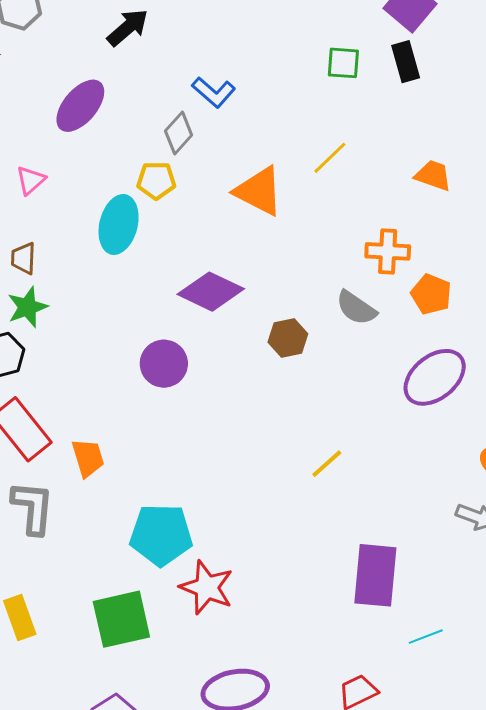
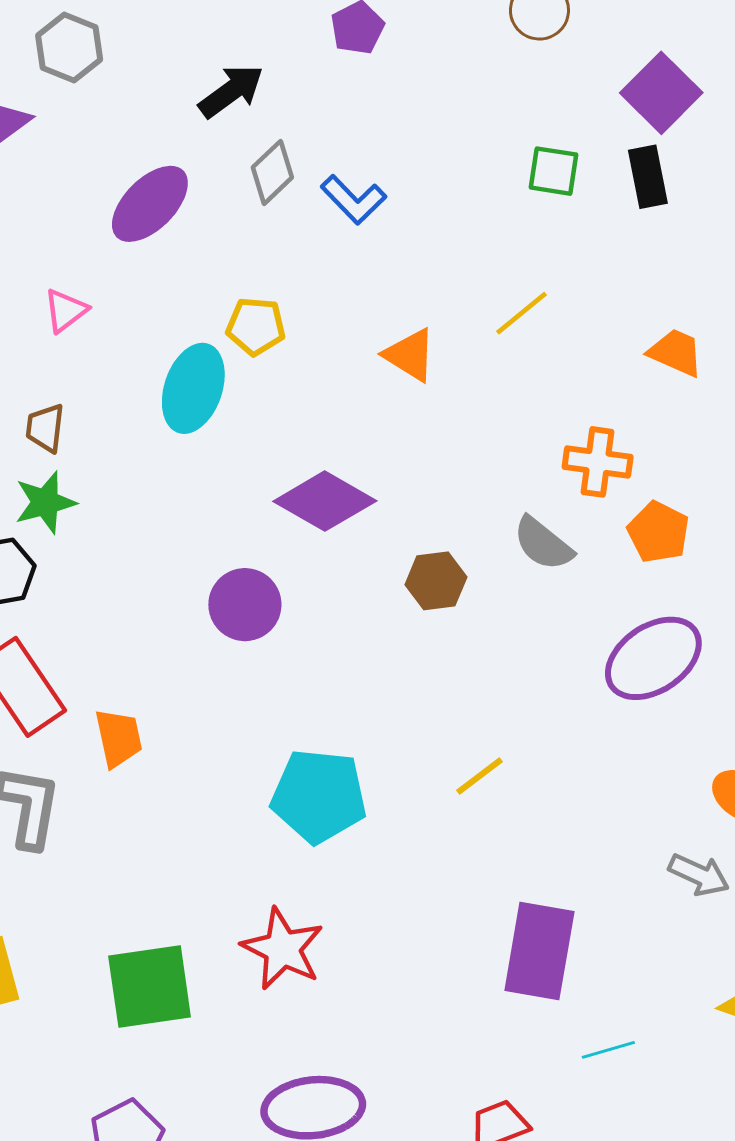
gray diamond: (179, 133) -> (272, 172), moved
orange triangle: (259, 191) -> (410, 355), size x0.7
cyan pentagon: (161, 535) -> (319, 796), moved

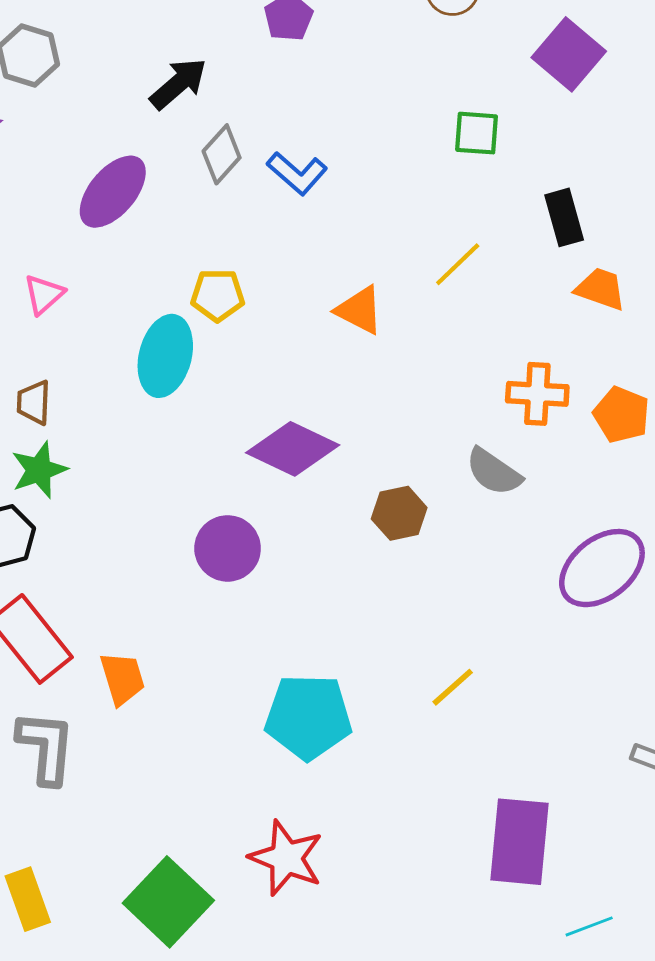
black rectangle: (648, 177) -> (564, 217), moved
orange pentagon: (658, 532) -> (621, 415), moved
green square: (150, 987) -> (168, 902), turned -34

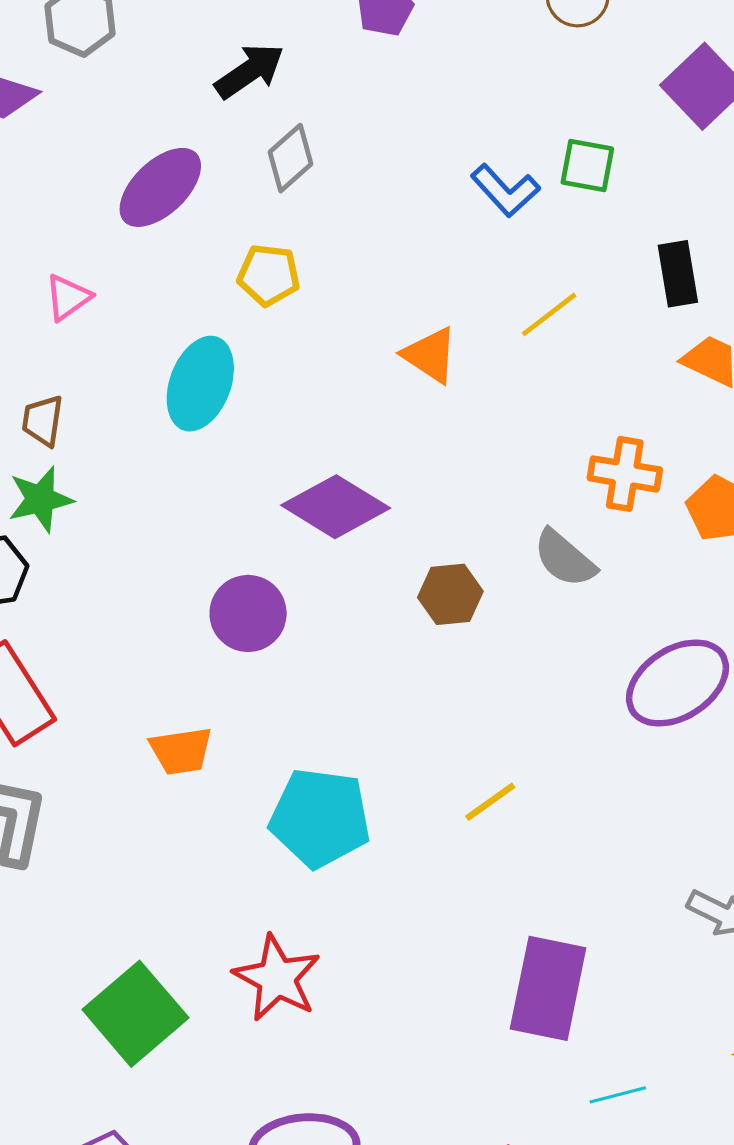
blue L-shape: (297, 173) -> (505, 190), moved
yellow pentagon: (218, 295) -> (269, 275), moved
orange trapezoid: (122, 678) -> (181, 751), moved, turned 92

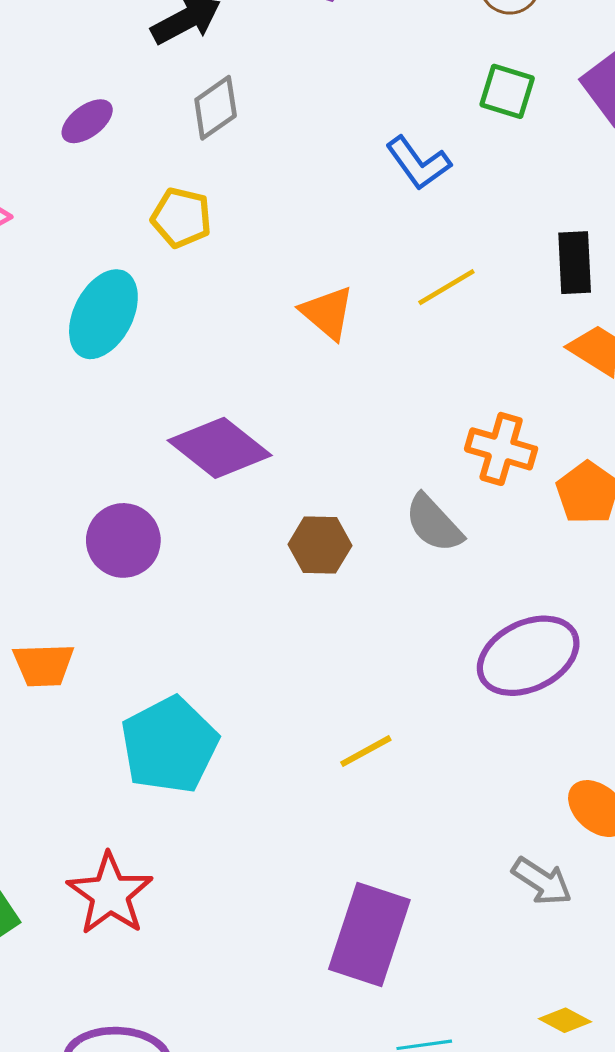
green square: (587, 165) -> (507, 91), moved
purple ellipse: (160, 187) -> (87, 121), size x0.6
yellow line: (490, 802) -> (366, 751), moved
cyan pentagon: (320, 818) -> (169, 745), turned 30

